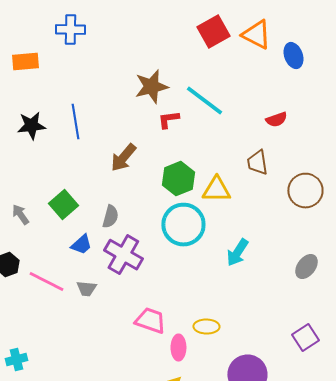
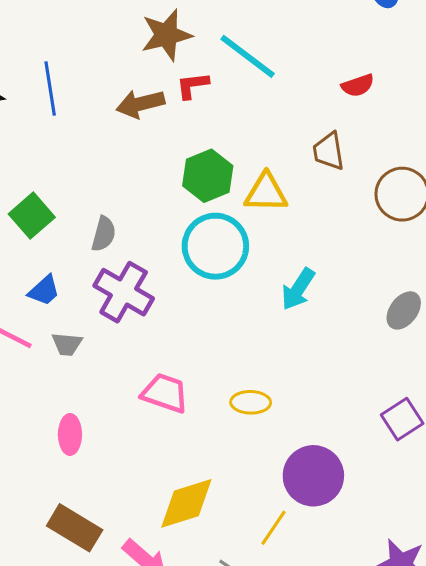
brown arrow: (123, 158) -> (140, 104), moved, turned 36
blue trapezoid: (81, 245) -> (44, 291), moved
pink ellipse: (178, 348) -> (70, 434), moved

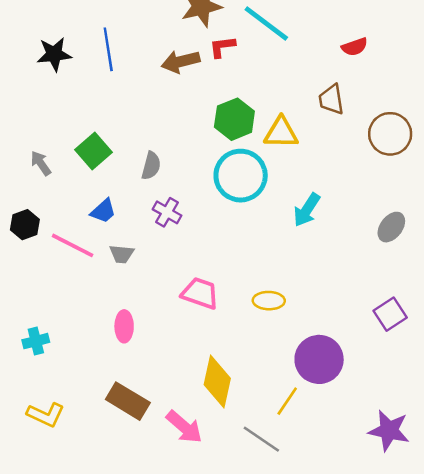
purple cross: (124, 292) -> (167, 212), size x0.6
yellow diamond: (186, 503) -> (217, 381), turned -60

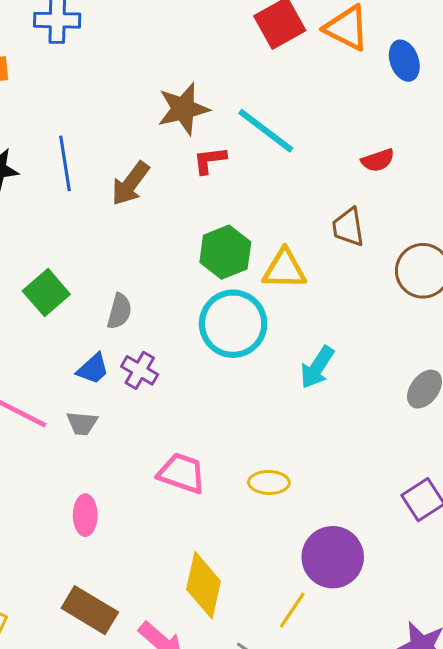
brown arrow: (180, 62) -> (130, 184), moved, turned -39
blue trapezoid: (103, 211) -> (93, 369), moved

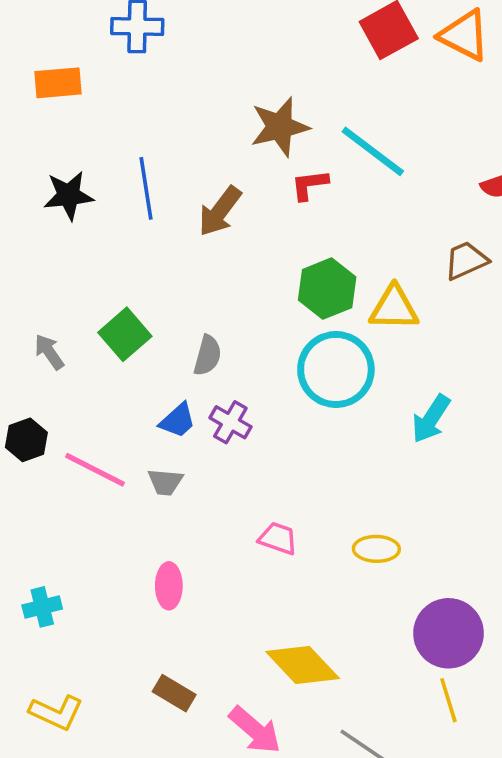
brown trapezoid: (348, 227) -> (466, 260), turned 75
pink trapezoid: (182, 473) -> (278, 538), size x0.7
yellow diamond: (203, 585) -> (303, 665), turned -56
brown rectangle: (90, 610) -> (174, 693), size x0.7
yellow line: (292, 610) -> (448, 700), moved, turned -51

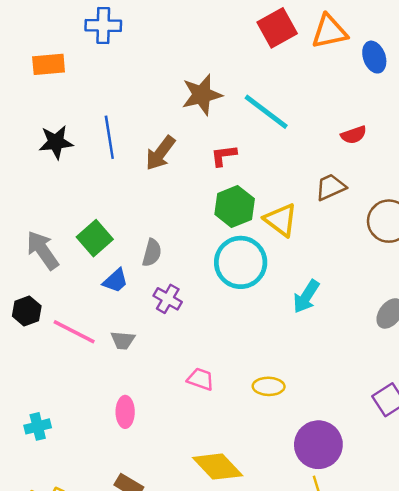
orange triangle: (464, 35) -> (329, 32), turned -39
red L-shape: (310, 185) -> (224, 155), moved
yellow triangle: (394, 308) -> (281, 220), turned 36
gray arrow: (49, 352) -> (43, 250), size x1.6
blue trapezoid: (178, 420) -> (115, 281), moved

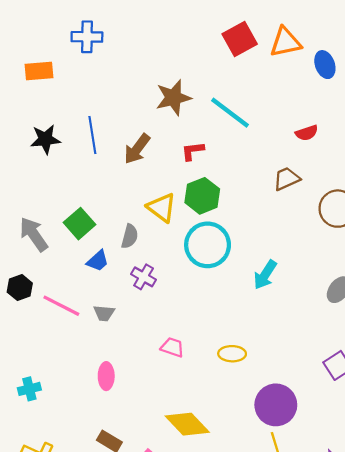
yellow triangle: (281, 220) -> (162, 208), moved

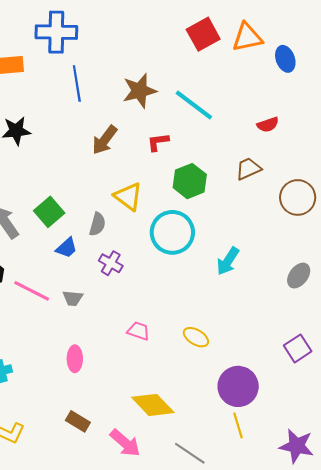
blue cross: (87, 37) -> (56, 32), size x1.4
blue line: (92, 135) -> (77, 84), moved
green hexagon: (202, 196) -> (190, 181), moved
yellow ellipse: (232, 354) -> (196, 337), turned 30

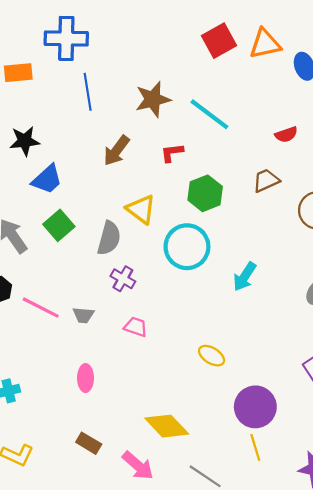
gray semicircle: (97, 224) -> (109, 238), size x1.4
blue trapezoid: (67, 248) -> (47, 179), moved, size x1.4
pink trapezoid: (138, 331) -> (136, 327), moved

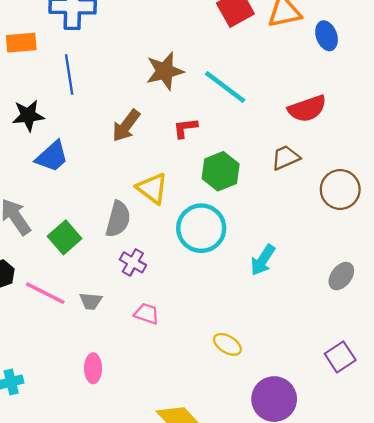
blue line: (88, 92) -> (69, 74), moved
red semicircle: (286, 135) -> (307, 109), size x1.6
green square: (59, 225) -> (65, 237), moved

